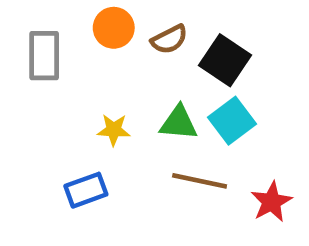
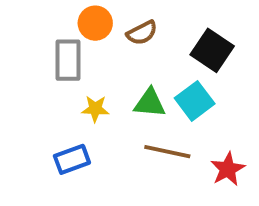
gray rectangle: (44, 56) -> (68, 60), moved
black square: (225, 60) -> (212, 50), moved

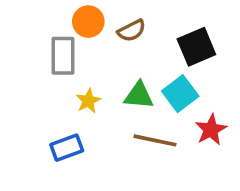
black square: (212, 50) -> (196, 47), turned 33
yellow star: (95, 109) -> (88, 101), turned -30
red star: (228, 169) -> (211, 130), moved

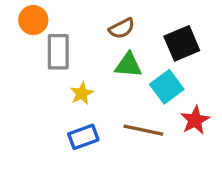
orange circle: (88, 22) -> (33, 20), moved
green triangle: (139, 95) -> (128, 65), moved
blue rectangle: (67, 148) -> (83, 137), moved

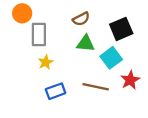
yellow star: (82, 93) -> (46, 62), moved

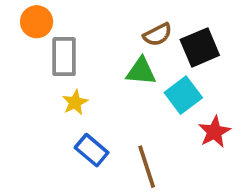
brown semicircle: (81, 19) -> (158, 35), moved
brown line: (96, 87) -> (147, 167), moved, turned 60
blue rectangle: (56, 91) -> (92, 150), turned 60

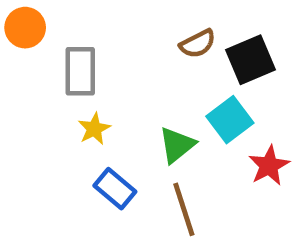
orange circle: (37, 22) -> (25, 28), moved
green triangle: (141, 71) -> (177, 145), moved, turned -44

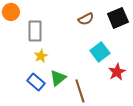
black square: (251, 60) -> (118, 18), moved
green triangle: (177, 145) -> (58, 78), moved
blue rectangle: (115, 189) -> (36, 82), moved

